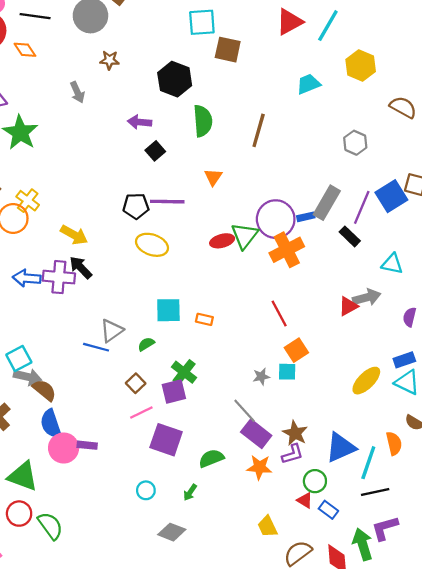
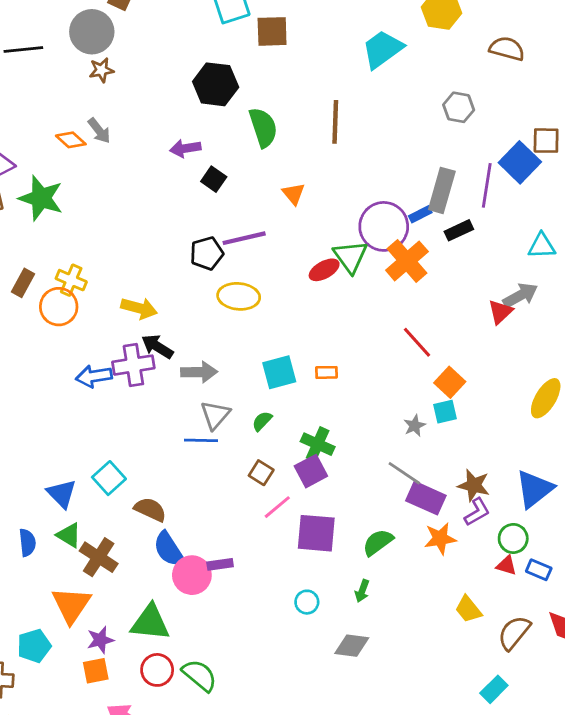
orange diamond: (25, 50) -> (71, 140), moved
brown star: (110, 60) -> (101, 70), moved
cyan trapezoid: (308, 84) -> (383, 49), size x1.4
black rectangle: (350, 236) -> (459, 230), moved, turned -55
gray arrow: (28, 377) -> (199, 372), moved

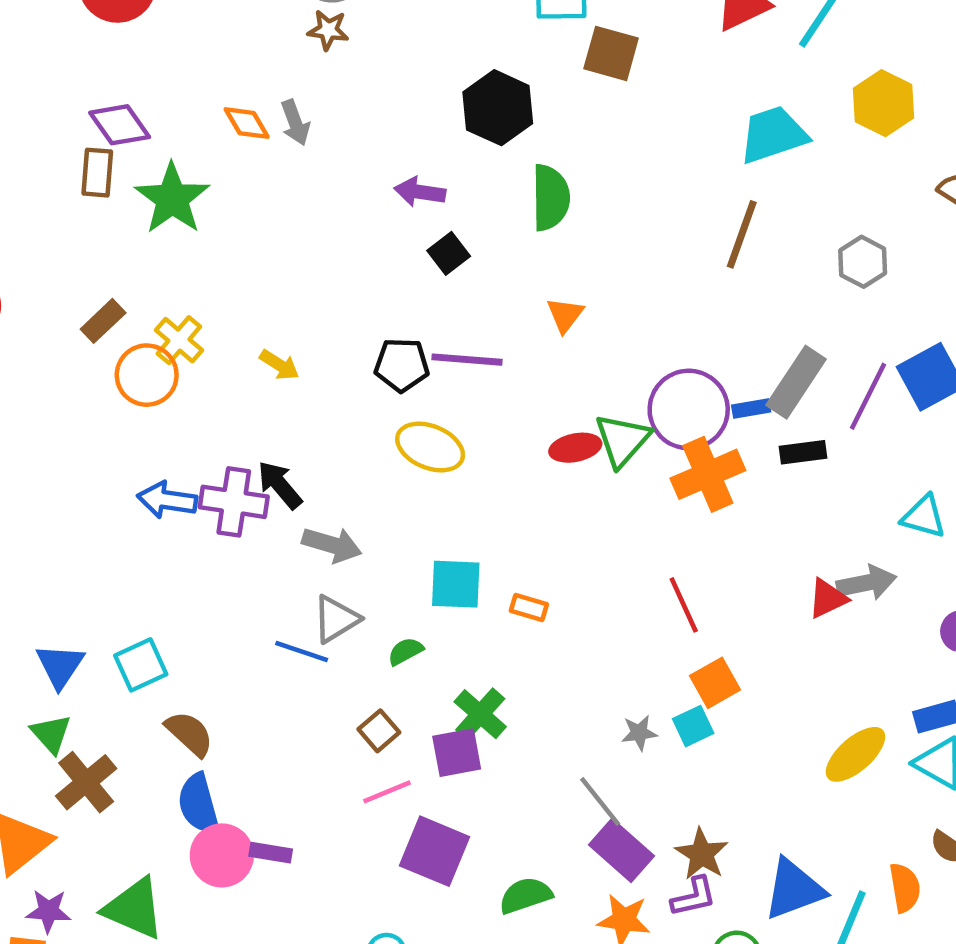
brown line: (335, 122) -> (742, 234), moved
yellow arrow: (139, 308) -> (279, 365), moved, size x0.7
cyan square: (445, 412) -> (693, 726), turned -30

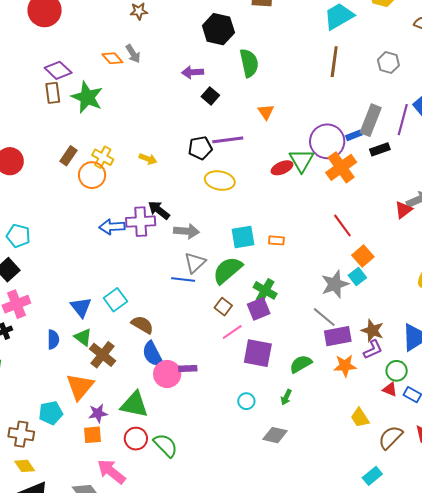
green semicircle: (405, 651) -> (228, 270), size x2.0
gray star: (639, 733) -> (335, 284), size x1.8
purple rectangle: (621, 850) -> (338, 336), turned -40

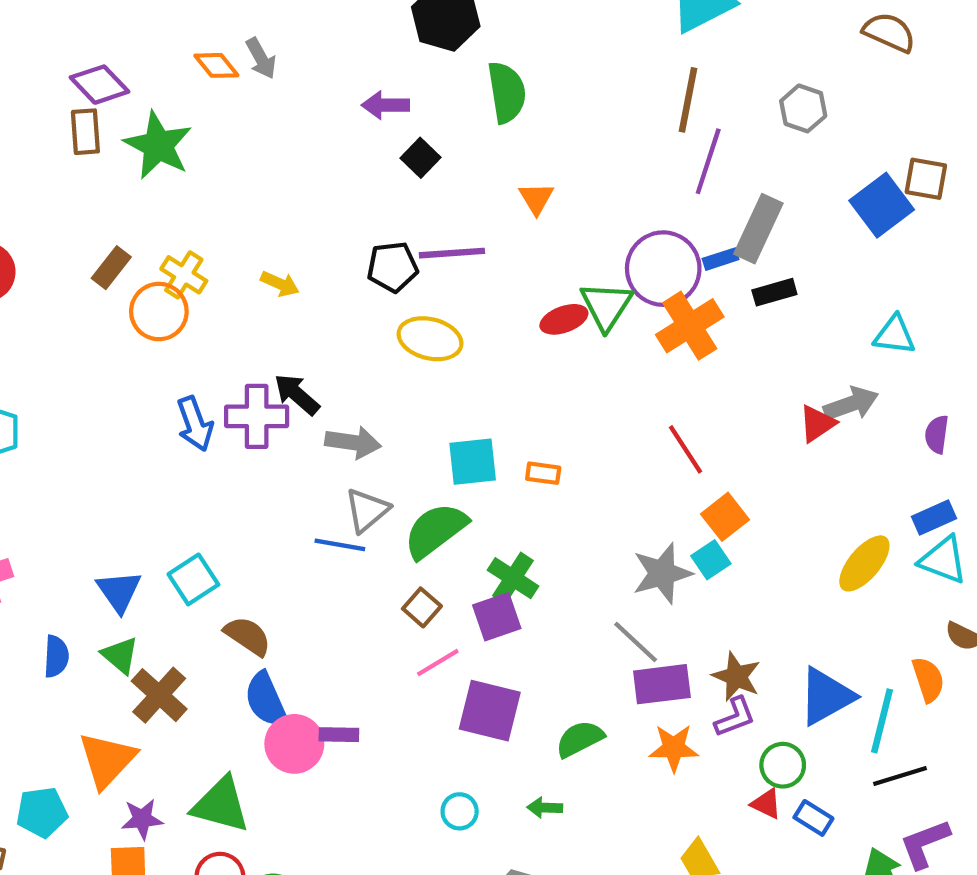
purple line: (403, 120) -> (708, 161), moved
blue arrow: (112, 227) -> (195, 424), turned -110
green arrow: (286, 397) -> (545, 808), turned 63

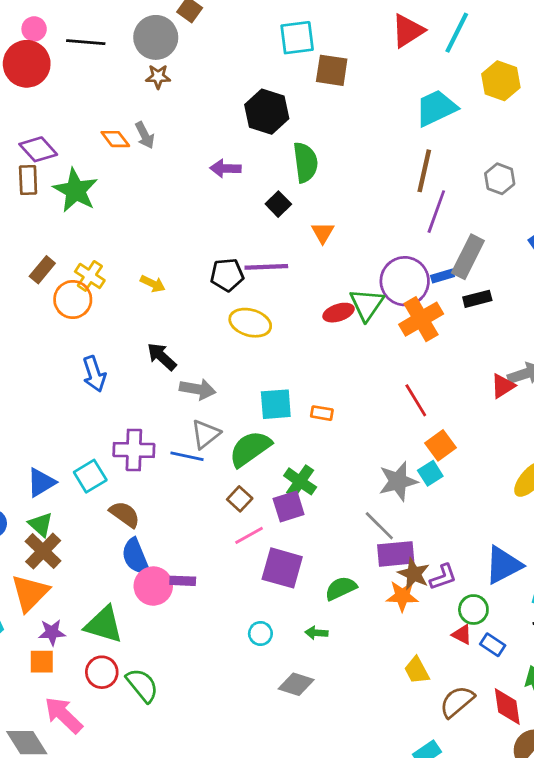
black square: (420, 158) -> (278, 204), moved
purple cross: (257, 416) -> (134, 450), moved
blue triangle: (119, 591) -> (41, 482), turned 32
brown star: (736, 677) -> (414, 574), moved
brown cross: (159, 695) -> (43, 551), moved

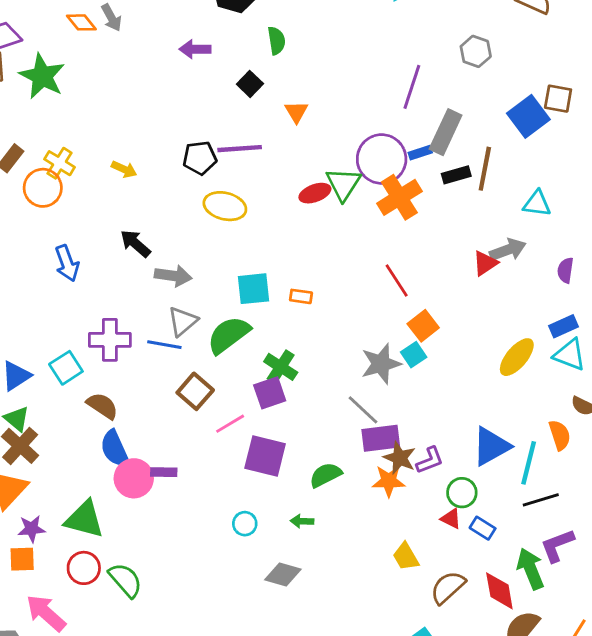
green semicircle: (305, 162) -> (276, 41), size x0.7
brown line: (424, 171) -> (485, 169), moved
brown square: (240, 499) -> (195, 391), moved, size x1.4

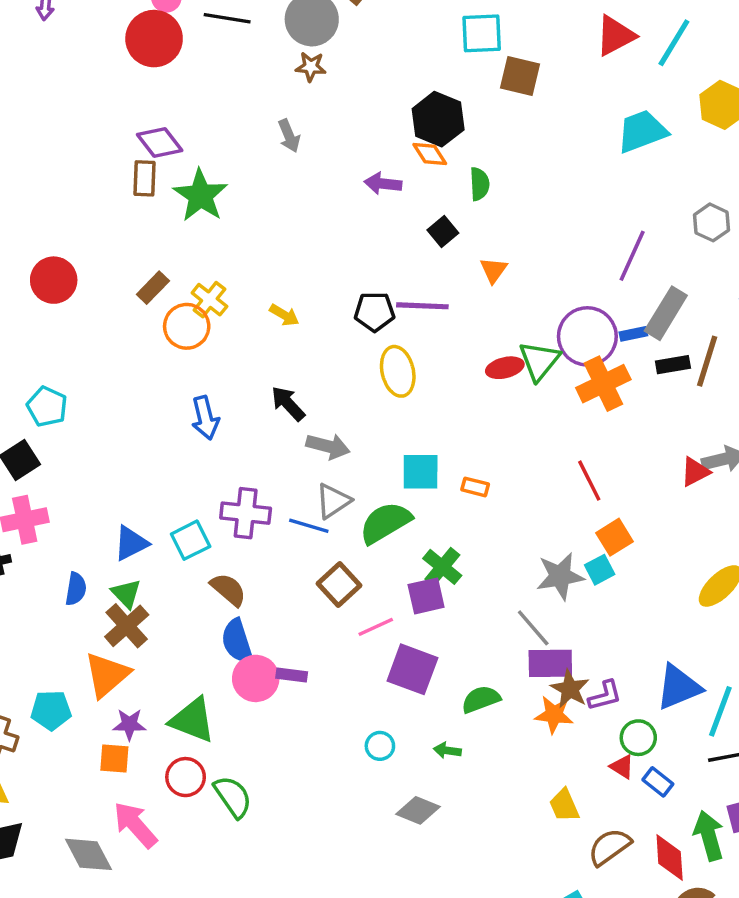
orange diamond: (81, 22) -> (430, 154), moved
yellow ellipse: (225, 206) -> (398, 371), turned 57

